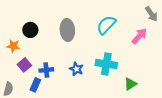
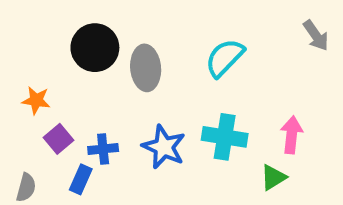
black circle: (30, 30) -> (95, 48), moved, size x1.5
pink arrow: (139, 36) -> (292, 135), moved, turned -36
blue star: (76, 69) -> (164, 147), size x1.5

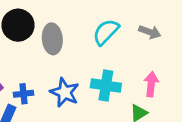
gray arrow: (316, 35) -> (150, 32), moved, turned -35

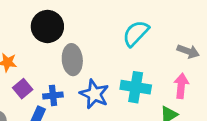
gray arrow: (150, 32) -> (188, 51), moved
gray ellipse: (52, 39) -> (72, 60), moved

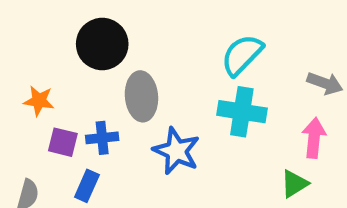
cyan cross: (136, 87) -> (242, 112), moved
purple square: (23, 89) -> (63, 142), turned -36
blue cross: (53, 95) -> (102, 138), moved

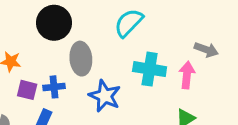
cyan semicircle: (242, 55) -> (129, 23), moved
pink arrow: (314, 138) -> (187, 75), moved

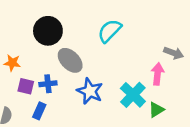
gray ellipse: (81, 59) -> (70, 60), turned -40
cyan cross: (150, 69) -> (133, 95), moved, turned 35

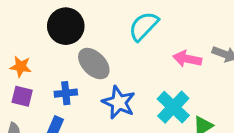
pink arrow: (158, 74) -> (187, 59), moved, turned -85
purple square: (26, 86) -> (22, 96), moved

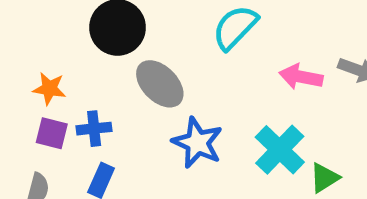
blue cross: (66, 93) -> (94, 129), moved

